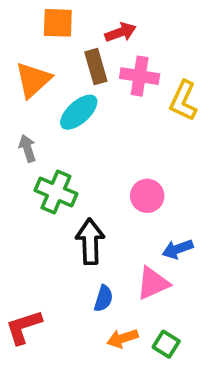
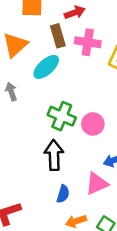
green cross: (56, 192) -> (62, 116), moved

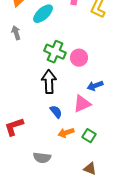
blue semicircle: (63, 194) -> (56, 112), turned -56

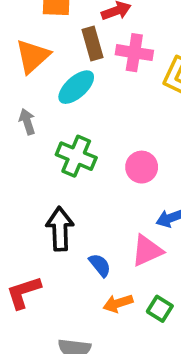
green cross: (55, 52) -> (76, 156), moved
black arrow: (49, 82) -> (60, 229), moved

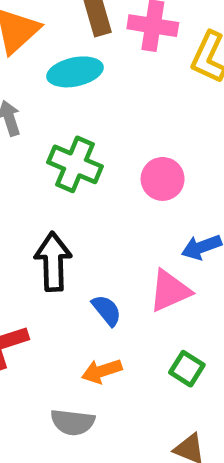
cyan ellipse: (76, 87) -> (75, 72), turned 30
orange arrow: (118, 303) -> (102, 371), moved

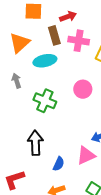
pink circle: (163, 179) -> (83, 89), moved
blue semicircle: (107, 310) -> (59, 164), turned 64

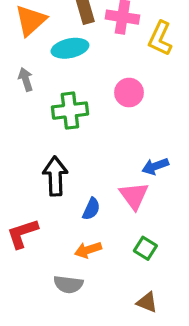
green cross: (45, 101) -> (70, 111), turned -30
pink triangle: (86, 155) -> (134, 196), turned -42

